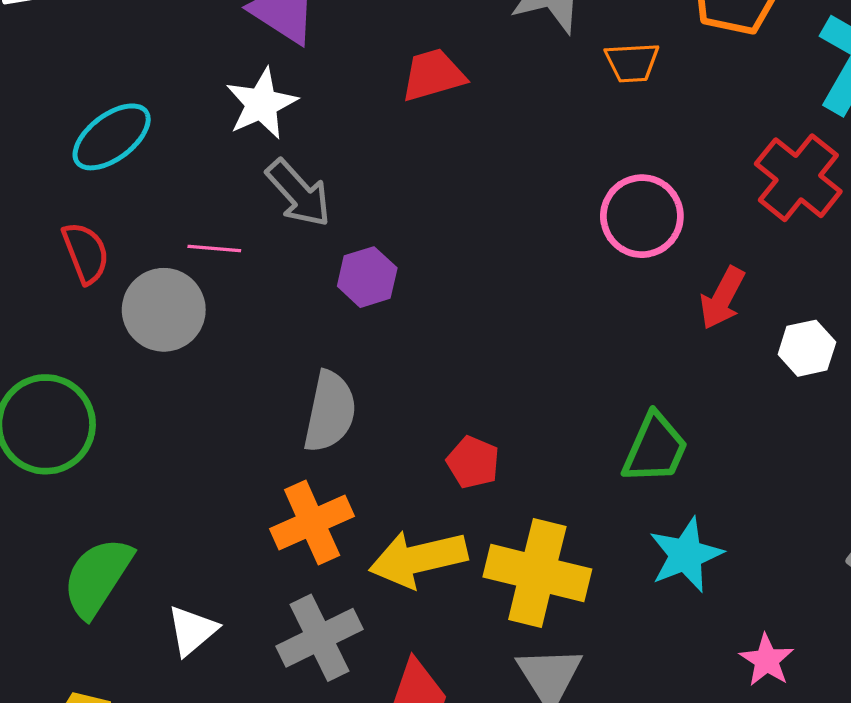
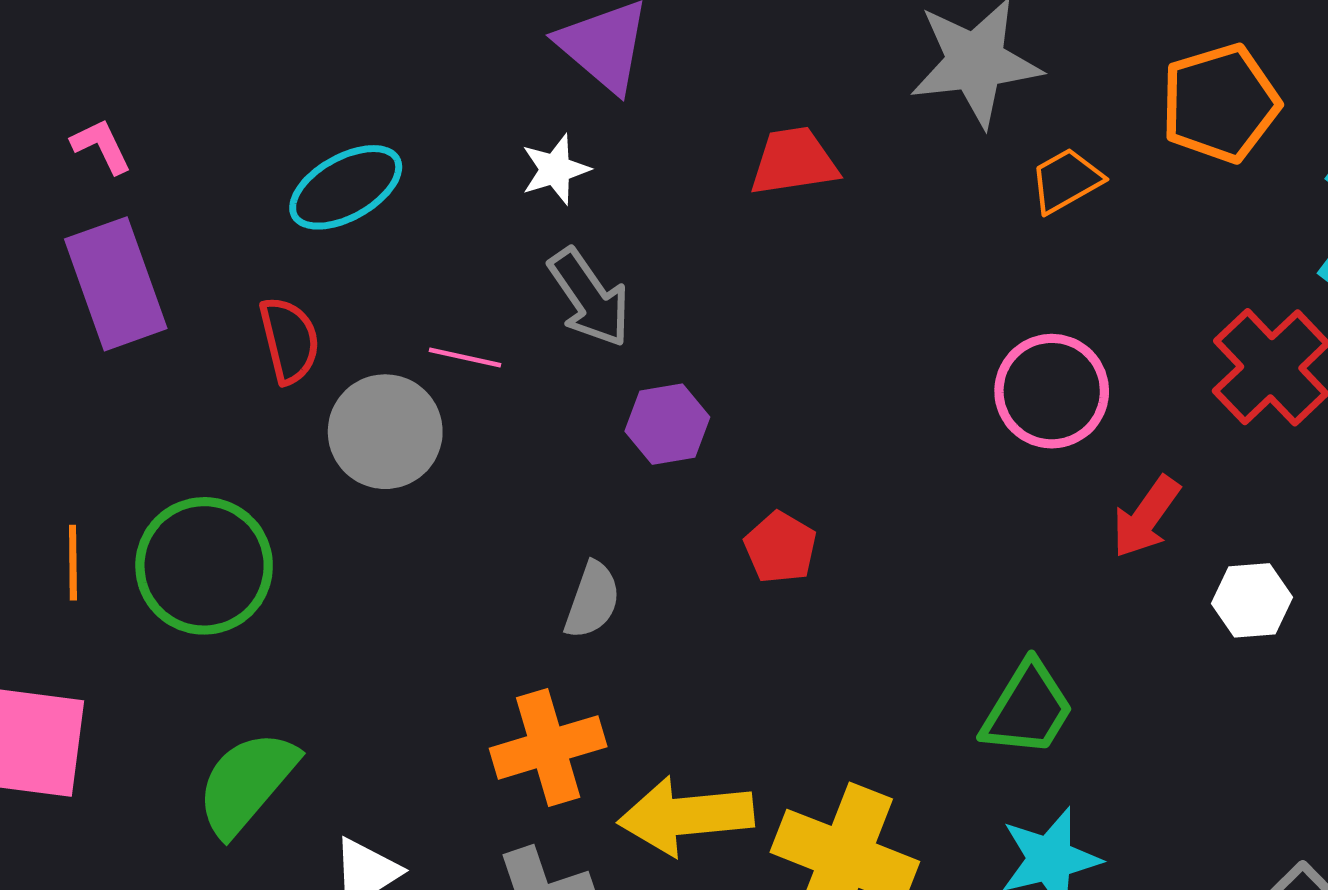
orange trapezoid: (632, 62) -> (1066, 181), turned 146
white star: (261, 104) -> (555, 169), size x0.7
gray semicircle: (330, 412) -> (592, 600), size x0.7
red pentagon: (473, 462) -> (780, 547), moved

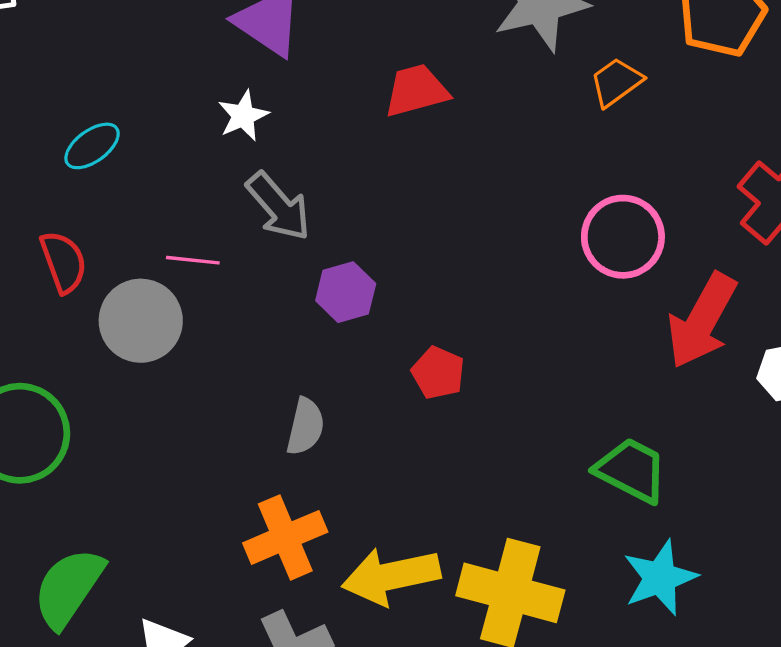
cyan ellipse: (346, 187) -> (92, 146), size x0.7
red arrow: (1146, 517) -> (702, 321), size x1.5
green trapezoid: (1028, 709) -> (631, 470), turned -88

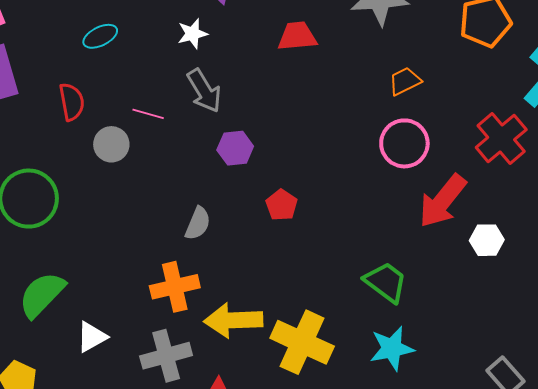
orange trapezoid: (616, 82) -> (405, 81), moved
gray circle: (141, 321) -> (111, 144), size x0.7

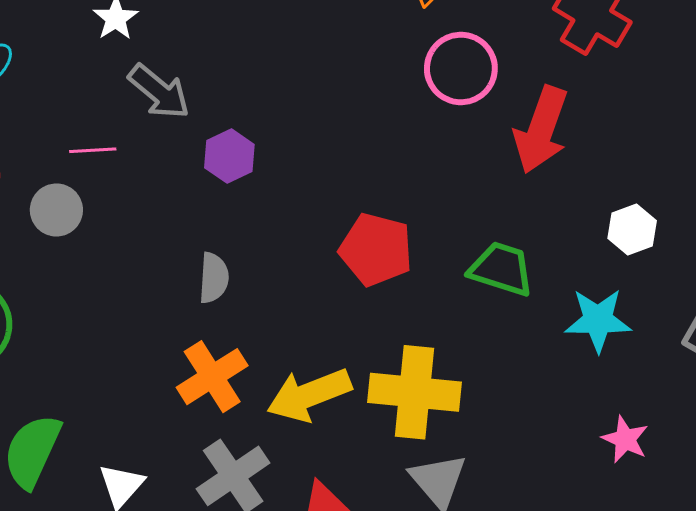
red pentagon: (282, 205) -> (376, 250), moved, size x1.6
white hexagon: (487, 240) -> (632, 229), moved
cyan star: (392, 348) -> (598, 320), moved, turned 30

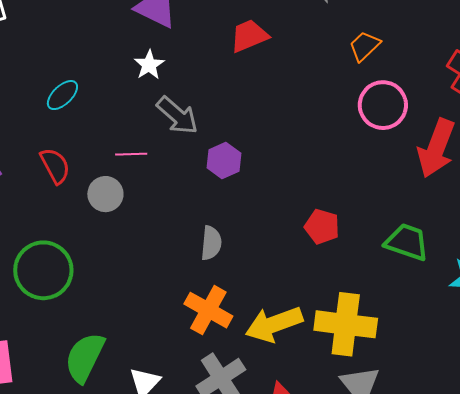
red pentagon: (376, 250) -> (322, 227), size x0.7
orange cross: (212, 377) -> (208, 310), turned -30

